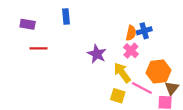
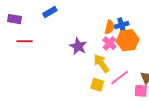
blue rectangle: (66, 17) -> (50, 12), turned 64
orange hexagon: (158, 72) -> (128, 40), moved
pink line: (142, 88) -> (120, 78), turned -66

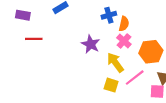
blue cross: (122, 25) -> (109, 15), moved
orange hexagon: (128, 40) -> (151, 52), moved

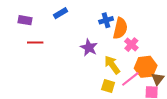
orange semicircle: (124, 24) -> (120, 28), size x1.5
pink cross: (124, 41) -> (131, 45), moved
orange hexagon: (151, 52) -> (146, 67), moved

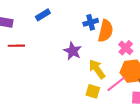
pink cross: (131, 45) -> (126, 48), moved

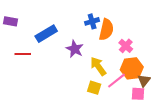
blue rectangle: (43, 15) -> (46, 34), moved, size x1.5
red line: (16, 46) -> (23, 54), moved

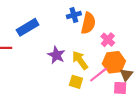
purple star: (75, 49) -> (56, 55), moved

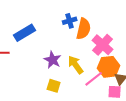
pink cross: (108, 40) -> (103, 45), size x1.5
yellow square: (76, 82) -> (54, 86), moved

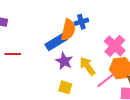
orange semicircle: (84, 29) -> (68, 30), moved
blue rectangle: (25, 33) -> (56, 42), moved

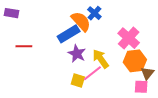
blue cross: (81, 22) -> (94, 13), turned -32
orange semicircle: (68, 30) -> (81, 21), turned -55
pink line: (106, 80) -> (92, 73), moved

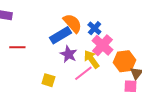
blue cross: (94, 13) -> (94, 28), moved
pink cross: (129, 38) -> (102, 45), moved
yellow square: (78, 81) -> (48, 80), moved

